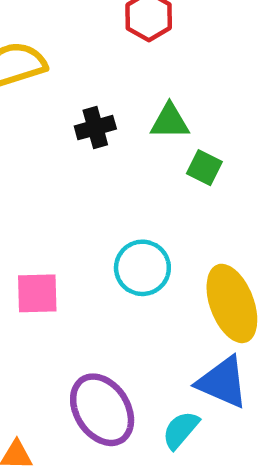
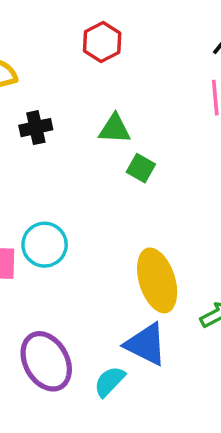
black cross: (95, 128) -> (36, 128), moved
cyan circle: (142, 268) -> (45, 245), moved

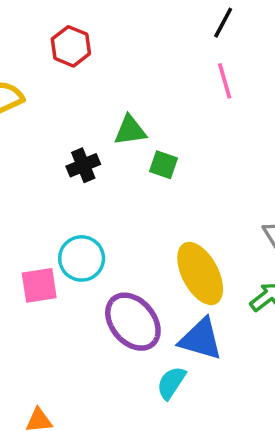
red hexagon: (102, 42) -> (71, 46), moved
black cross: (36, 128) -> (83, 165), moved
purple ellipse: (46, 361) -> (133, 322), moved

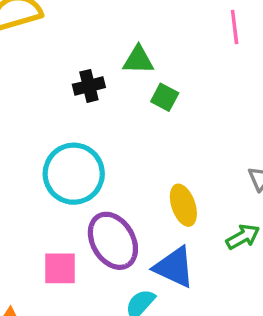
cyan circle: (82, 258) -> (74, 174), size x1.4
yellow ellipse: (200, 274) -> (183, 205), size x0.7
pink square: (39, 285) -> (60, 268), moved

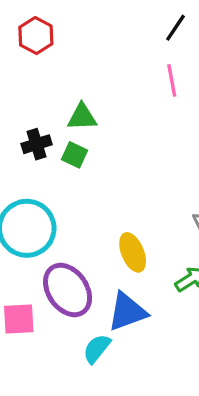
green square: (165, 97) -> (75, 155), moved
blue triangle: (174, 267) -> (127, 312), turned -42

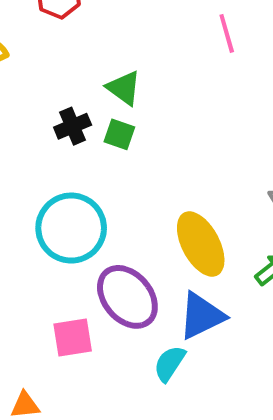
green triangle: (82, 117) -> (124, 88), turned 44
yellow ellipse: (133, 252) -> (201, 244), size x1.4

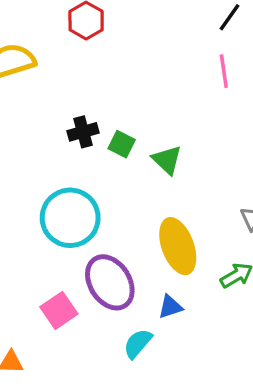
green triangle: (124, 88) -> (167, 160), moved
blue triangle: (202, 316) -> (170, 307), size x0.6
pink square: (73, 338) -> (59, 310), turned -33

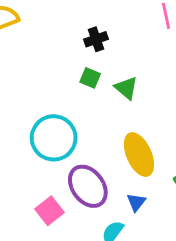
black cross: (83, 132) -> (96, 39), moved
blue triangle: (170, 307) -> (136, 202), turned -30

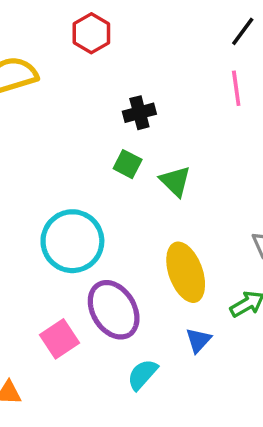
blue triangle: (136, 202) -> (198, 340), moved

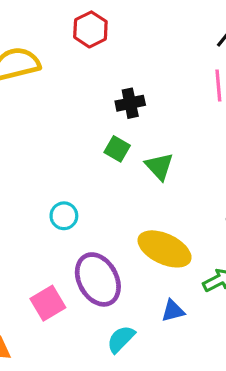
cyan circle: (72, 241) -> (64, 216), size x0.5
yellow ellipse: (186, 272) -> (165, 249), turned -48
blue triangle: (198, 340) -> (173, 311), turned 30

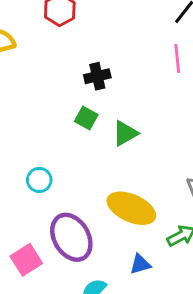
green triangle: (159, 166) -> (125, 133), turned 44

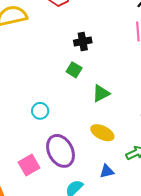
green triangle: (125, 133) -> (101, 93), moved
yellow ellipse: (131, 208) -> (102, 133), size x0.7

